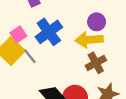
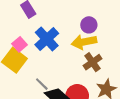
gray line: (30, 56) -> (42, 84), moved

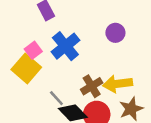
yellow arrow: (84, 42) -> (118, 84), moved
brown cross: (92, 62) -> (92, 86), moved

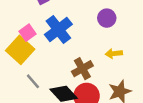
yellow arrow: (118, 84) -> (114, 54), moved, size x0.6
gray line: (56, 98) -> (33, 81), moved

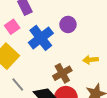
purple circle: (107, 18) -> (68, 24), moved
pink square: (27, 33) -> (12, 27), moved

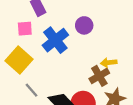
pink square: (12, 27) -> (25, 29), turned 32
brown cross: (62, 73) -> (99, 76), moved

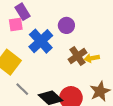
pink square: (25, 29) -> (16, 24), moved
brown cross: (99, 76) -> (77, 56), moved

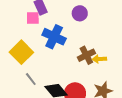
purple circle: (66, 25) -> (80, 13), moved
blue cross: (41, 41) -> (54, 37), turned -30

